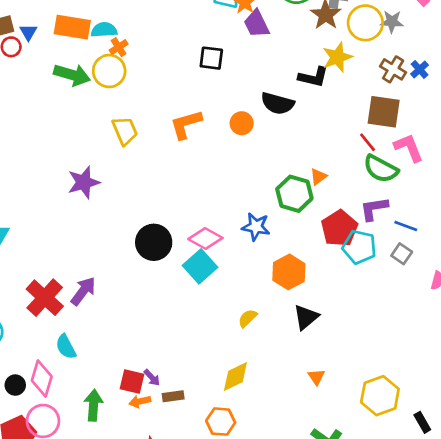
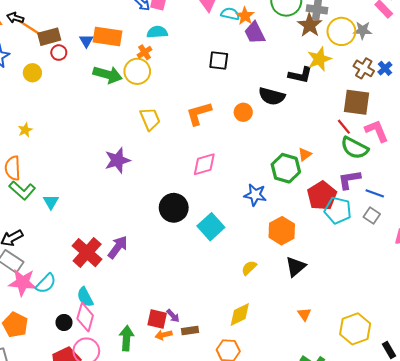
cyan semicircle: (104, 30) -> (157, 32), moved
blue triangle: (28, 32) -> (86, 41), moved
pink diamond: (205, 238) -> (204, 164), moved, turned -45
cyan semicircle: (66, 347) -> (85, 297), moved

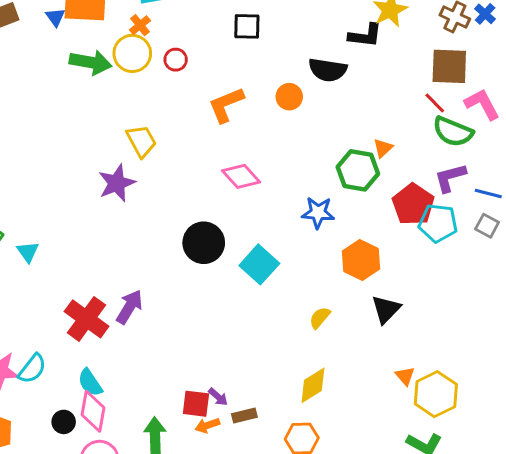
red circle: (59, 53) -> (176, 60), moved
yellow trapezoid: (150, 119) -> (141, 141), moved
pink diamond: (204, 164) -> (241, 176), turned 70
yellow hexagon: (355, 329) -> (436, 394), moved

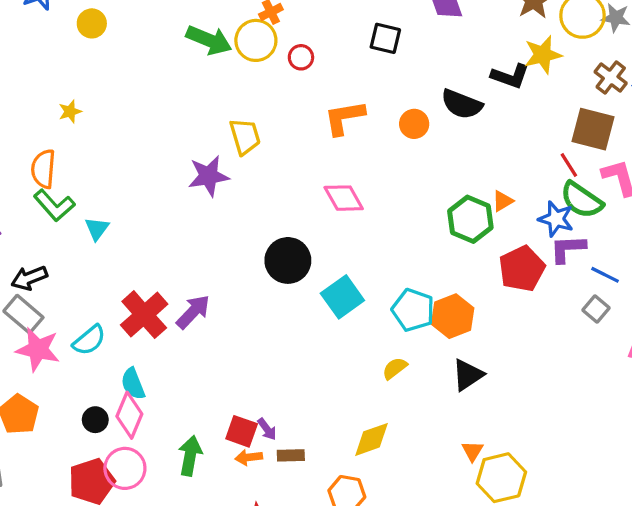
blue star: (318, 213) -> (556, 219), moved
cyan pentagon: (438, 223) -> (413, 310), moved
cyan semicircle: (32, 369) -> (89, 340), moved

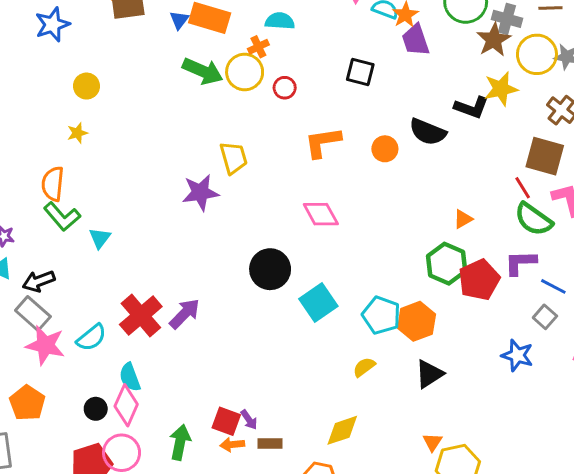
yellow circle: (92, 23) -> (87, 86), moved
green hexagon: (470, 219) -> (447, 264), moved
blue star: (556, 219) -> (517, 355), moved

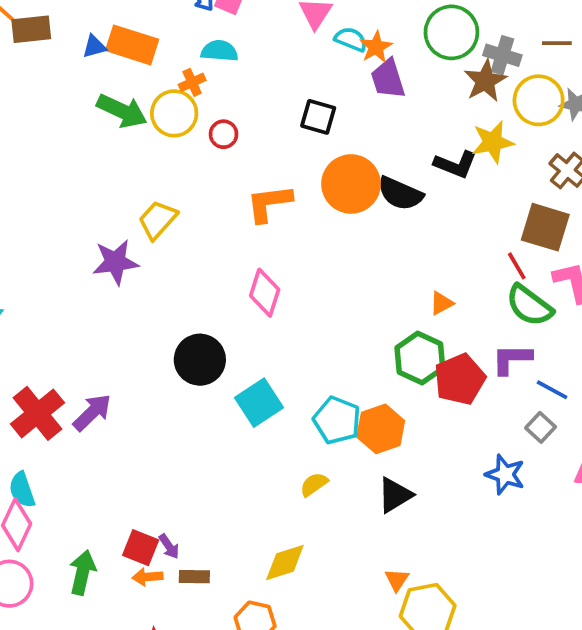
blue triangle: (179, 20) -> (94, 47), turned 36
orange circle: (385, 149) -> (351, 184), moved, size x1.8
yellow trapezoid: (233, 158) -> (158, 220), turned -124
pink diamond: (321, 214) -> (265, 293), turned 45

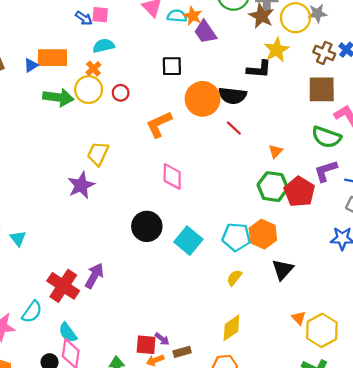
red line: (517, 266) -> (234, 128), moved

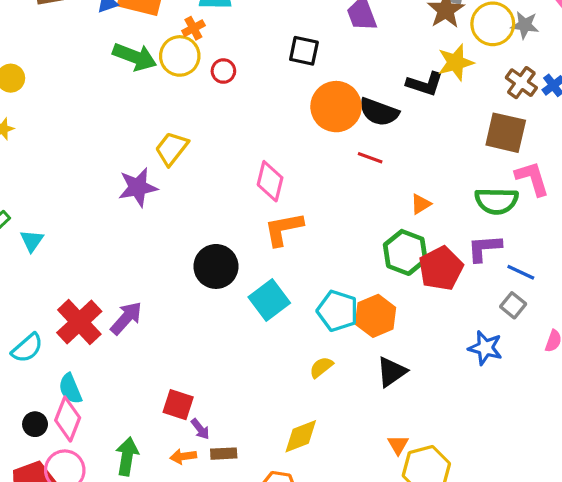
orange L-shape: (159, 124) -> (284, 229), moved
red line: (234, 128) -> (370, 158), turned -36
green semicircle: (326, 137) -> (497, 201), turned -32
pink diamond: (172, 176) -> (270, 181), moved
red square: (146, 345) -> (178, 405), moved

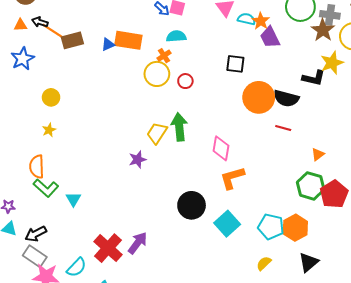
green arrow: (135, 57) -> (179, 127), moved, turned -112
purple star: (138, 187) -> (138, 159), size x0.7

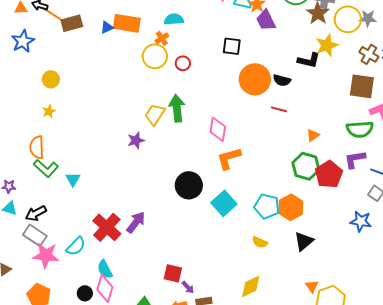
black semicircle: (286, 98) -> (282, 80), size x0.7
yellow semicircle: (264, 263) -> (260, 242), turned -112

